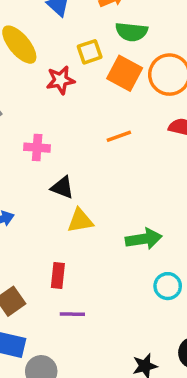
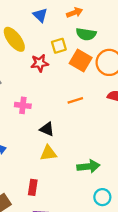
black triangle: (62, 187) -> (47, 129), moved

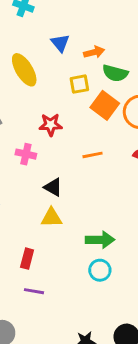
orange arrow: (75, 13) -> (94, 52), moved
red star: (40, 63) -> (51, 125), moved
cyan circle: (102, 197) -> (100, 270), moved

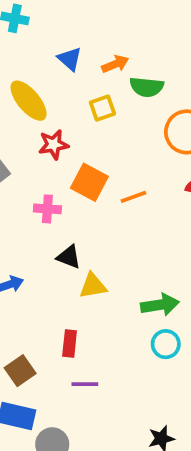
orange square: (105, 105) -> (89, 182), moved
red star: (51, 125) -> (53, 145), moved
black triangle: (53, 187) -> (69, 257), moved

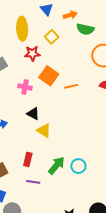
yellow ellipse: (29, 101) -> (22, 29), turned 30
yellow square: (102, 108) -> (52, 37), moved, turned -32
yellow triangle: (93, 286) -> (44, 130), turned 35
green arrow: (160, 305) -> (56, 165), moved, turned -48

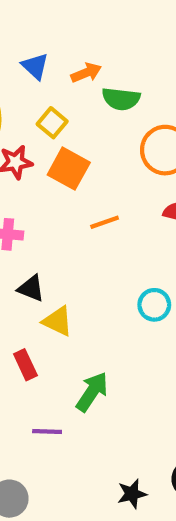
orange square: (49, 76) -> (69, 169), moved
red rectangle: (28, 159) -> (25, 365), moved, turned -32
cyan circle: (78, 166) -> (154, 305), moved

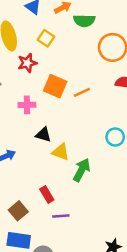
orange square: (69, 169) -> (55, 86), moved
red rectangle: (25, 365) -> (47, 195), moved
green arrow: (92, 392) -> (82, 170), moved

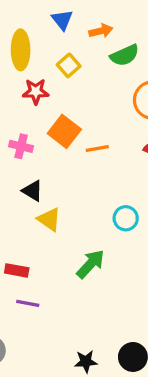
green semicircle: (84, 21) -> (125, 55), turned -40
green arrow: (82, 170) -> (90, 264), moved
red rectangle: (47, 195) -> (17, 270), turned -63

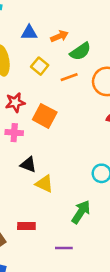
blue triangle: (62, 20) -> (29, 33), turned -42
red star: (36, 92) -> (15, 102), moved
orange line: (97, 148) -> (69, 77), moved
purple line: (28, 303) -> (64, 248), moved

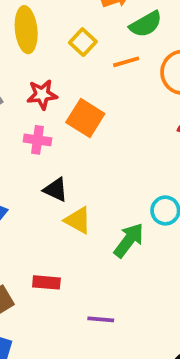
green arrow: (81, 212) -> (129, 240), moved

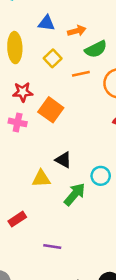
black triangle: (56, 190) -> (63, 160), moved
yellow triangle: (78, 220) -> (41, 179), turned -36
red rectangle: (46, 282) -> (17, 219), turned -42

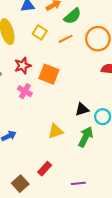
pink cross: (18, 122) -> (25, 91), turned 32
black triangle: (63, 160) -> (82, 109), moved, turned -32

